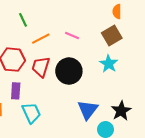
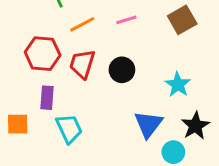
pink line: (72, 36) -> (126, 20), turned -40
cyan star: (109, 64) -> (178, 85), moved
black circle: (69, 71) -> (122, 70), size x0.7

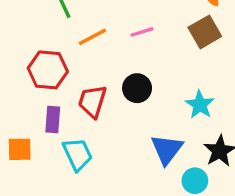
red trapezoid: (82, 64) -> (92, 101), moved

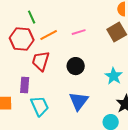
red hexagon: (48, 70) -> (22, 39), moved
red trapezoid: (92, 101) -> (41, 61), moved
blue triangle: (167, 149) -> (79, 101), moved

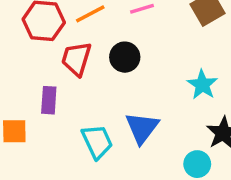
black circle: (76, 66) -> (125, 57), moved
cyan trapezoid: (40, 106) -> (97, 142), moved

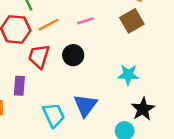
cyan star: (202, 85) -> (128, 75), turned -30

